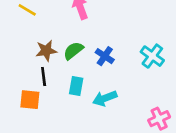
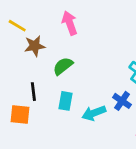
brown star: (46, 51) -> (35, 46), moved
blue cross: (105, 56) -> (122, 101), moved

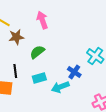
cyan rectangle: (66, 101) -> (39, 78), turned 64
blue cross: (122, 101) -> (74, 72), moved

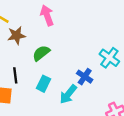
cyan rectangle: (39, 78) -> (44, 84), turned -48
cyan arrow: (60, 87) -> (68, 94), turned -30

